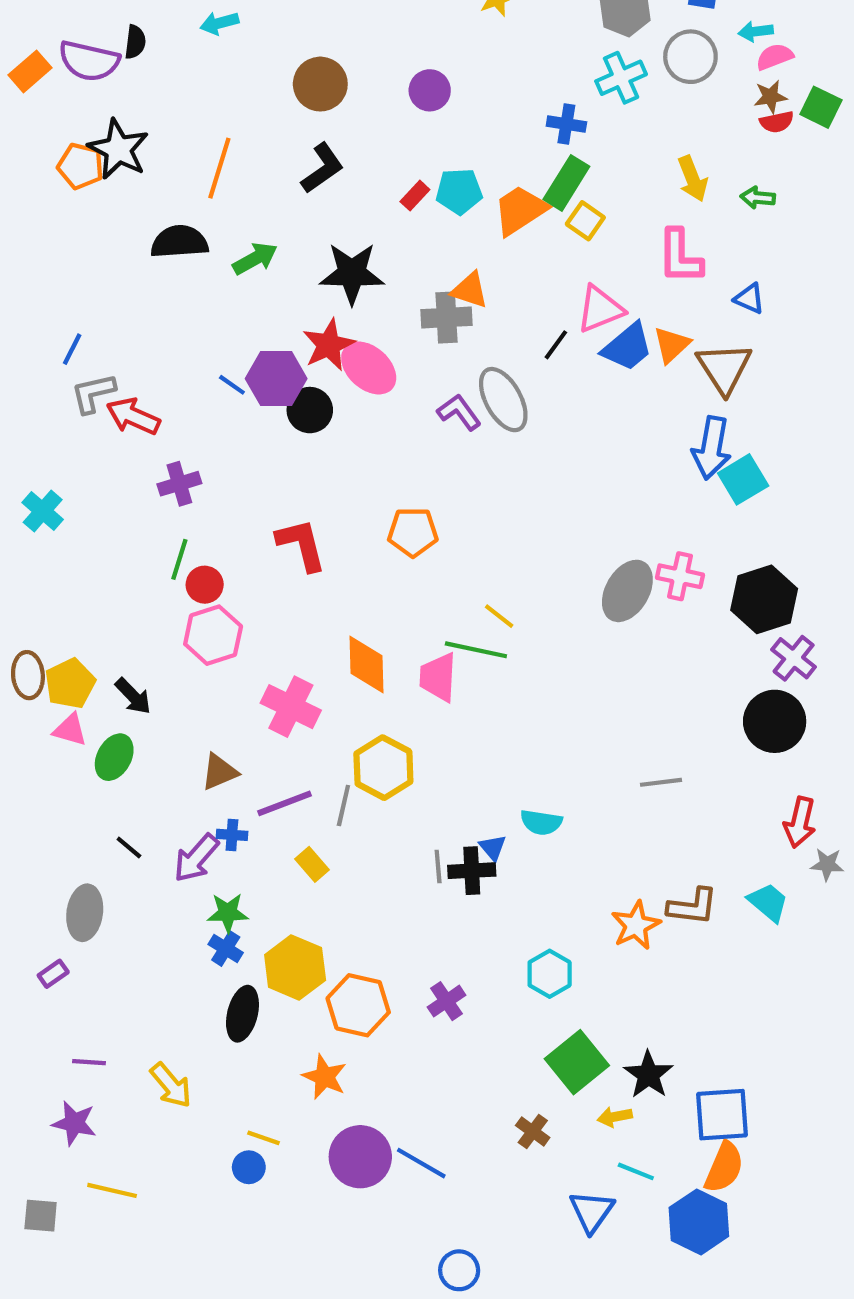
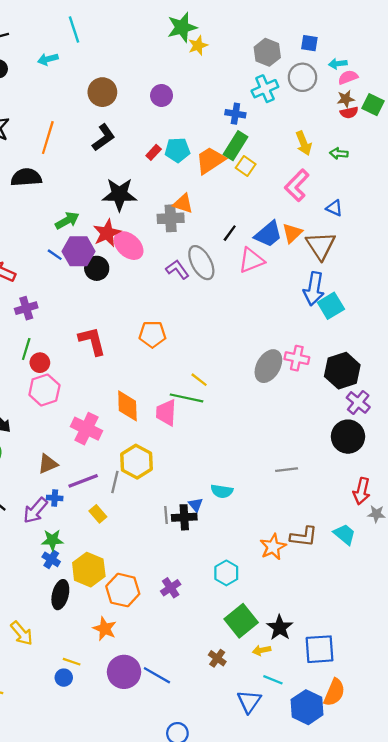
pink L-shape: (680, 257) -> (297, 185), turned 44
green arrow: (255, 259) -> (67, 221), moved
pink triangle: (600, 309) -> (251, 260), moved
orange semicircle: (724, 1167) -> (334, 692), moved

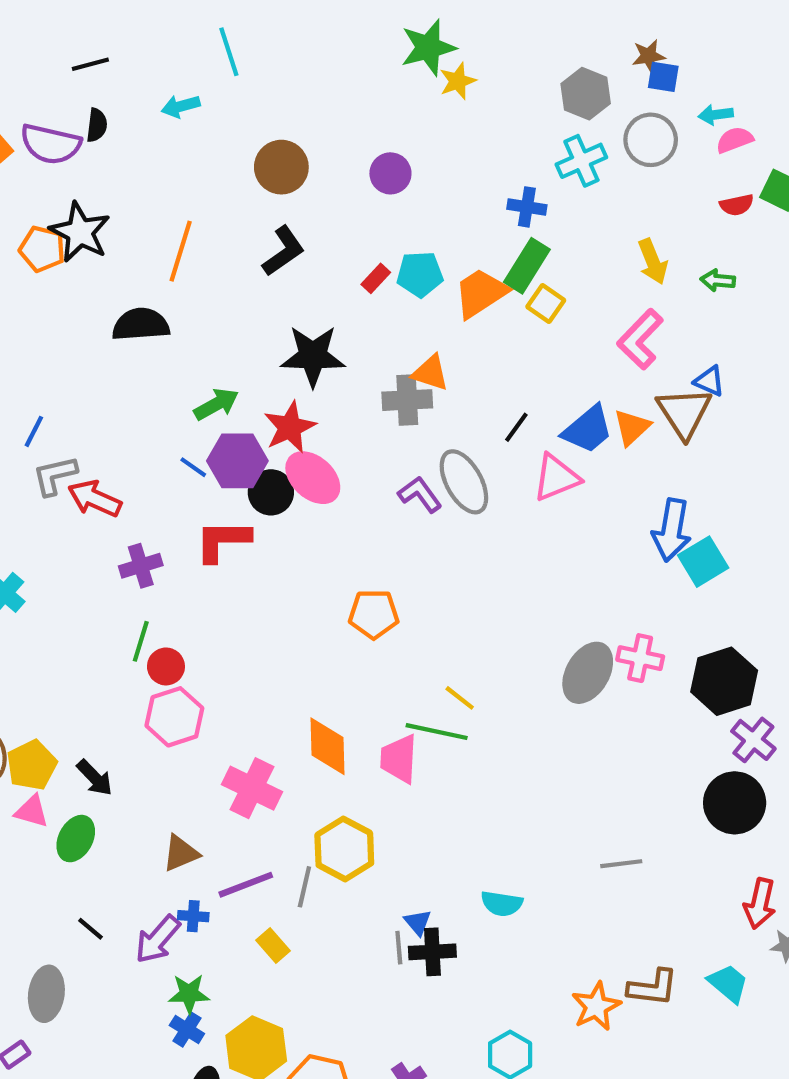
brown star: (346, 99) -> (649, 56), moved
pink ellipse: (129, 246) -> (313, 478), moved
brown triangle: (321, 246) -> (684, 413), moved
red L-shape: (92, 341) -> (223, 541), moved, turned -76
blue triangle: (196, 505) -> (418, 922), moved

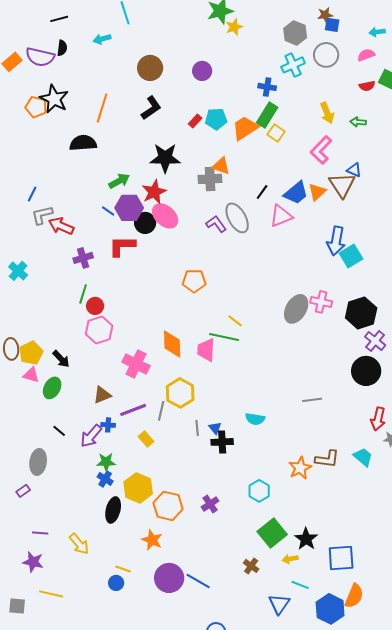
cyan arrow: (716, 115) -> (377, 32), moved
gray line: (399, 948) -> (197, 428), moved

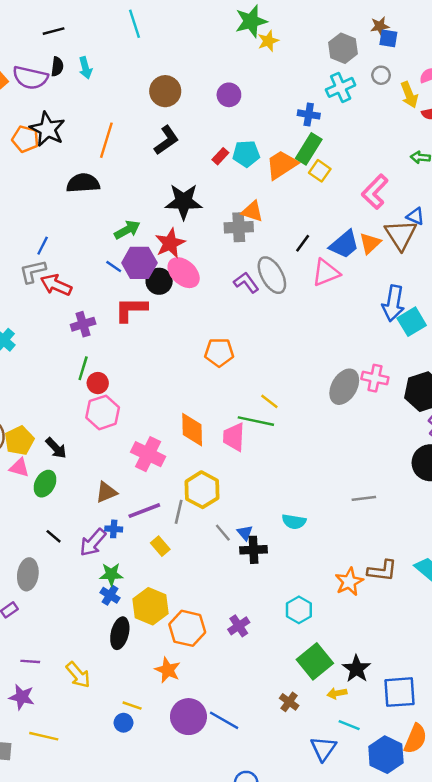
cyan arrow: (102, 39) -> (85, 68), moved, turned -90
gray circle: (326, 55) -> (381, 75), size x0.6
yellow arrow: (327, 113) -> (409, 95), moved
blue line: (32, 194) -> (43, 246), moved
gray line: (197, 428) -> (223, 533), turned -35

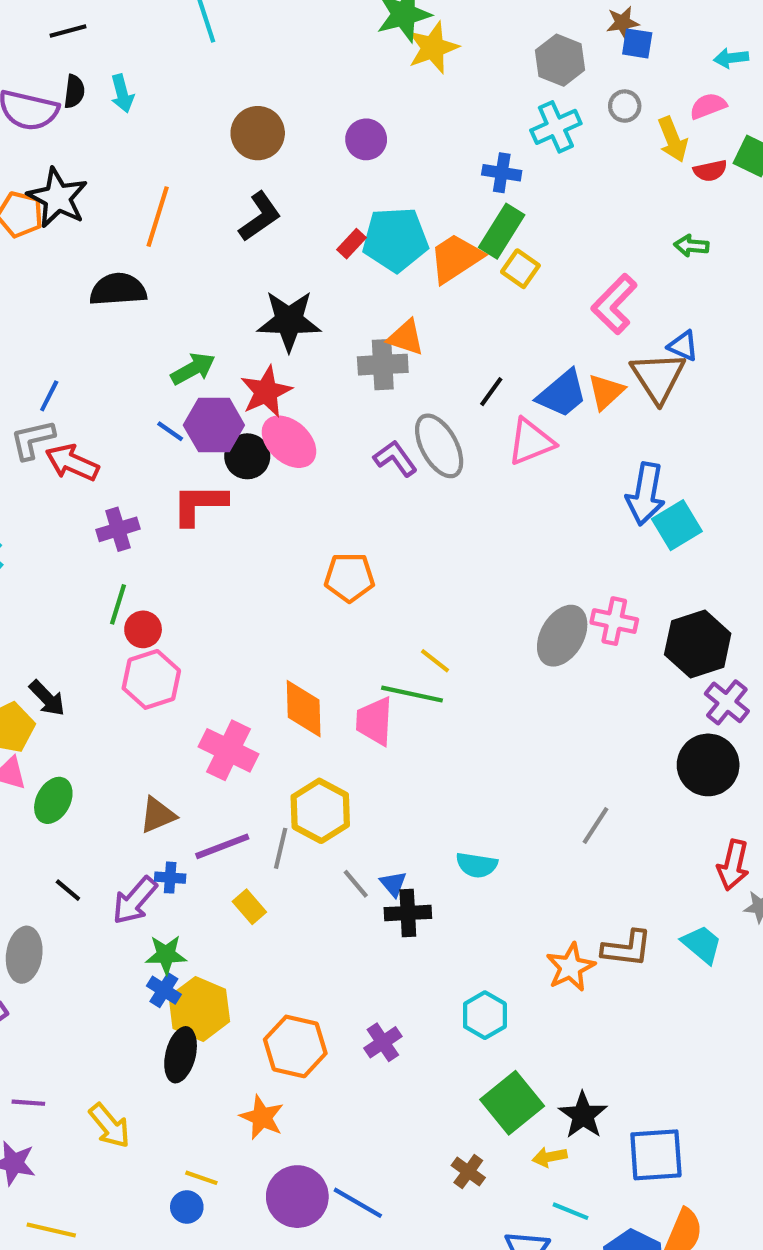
yellow star: (268, 41) -> (433, 48), size x1.4
cyan pentagon: (246, 154) -> (395, 239), size x1.4
black arrow: (56, 448) -> (47, 698), moved
gray line: (364, 498) -> (596, 825), turned -50
yellow hexagon: (150, 606) -> (199, 1009), moved

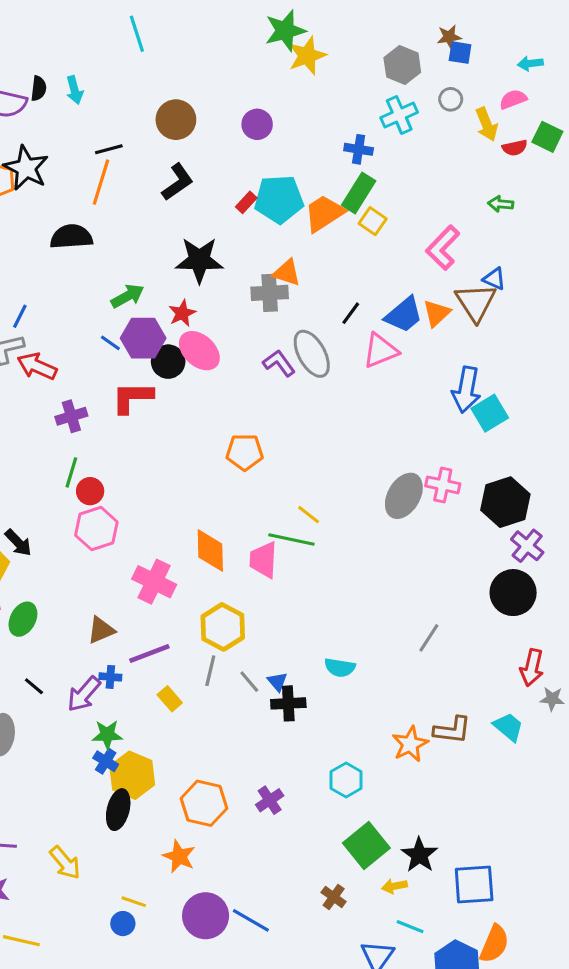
black line: (68, 31) -> (109, 149), moved
red star: (266, 392) -> (182, 313), size x0.7
gray line: (281, 848) -> (210, 671), moved

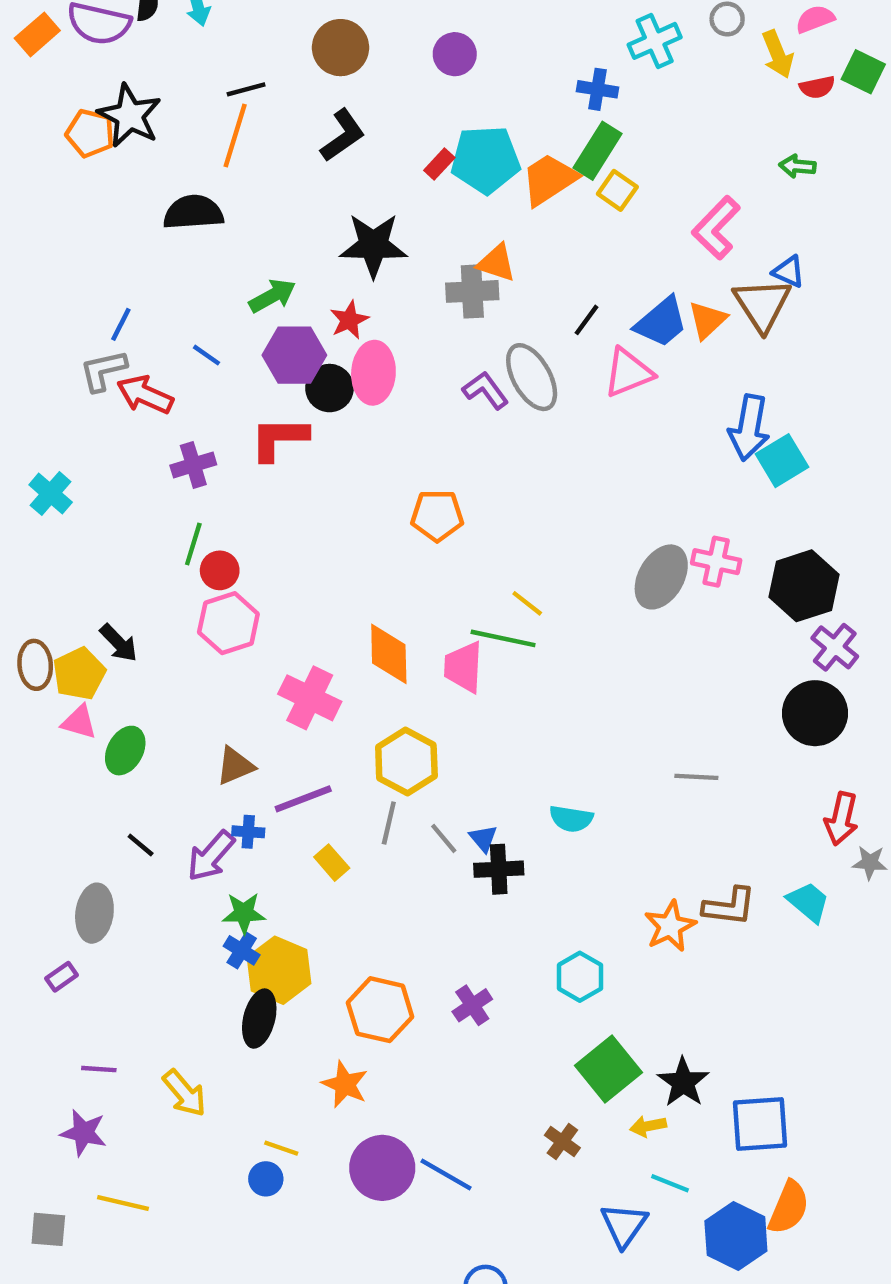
blue line: (110, 343) -> (206, 355), moved
pink ellipse: (199, 351) -> (373, 373), turned 51
gray line: (429, 638) -> (696, 777), turned 60

